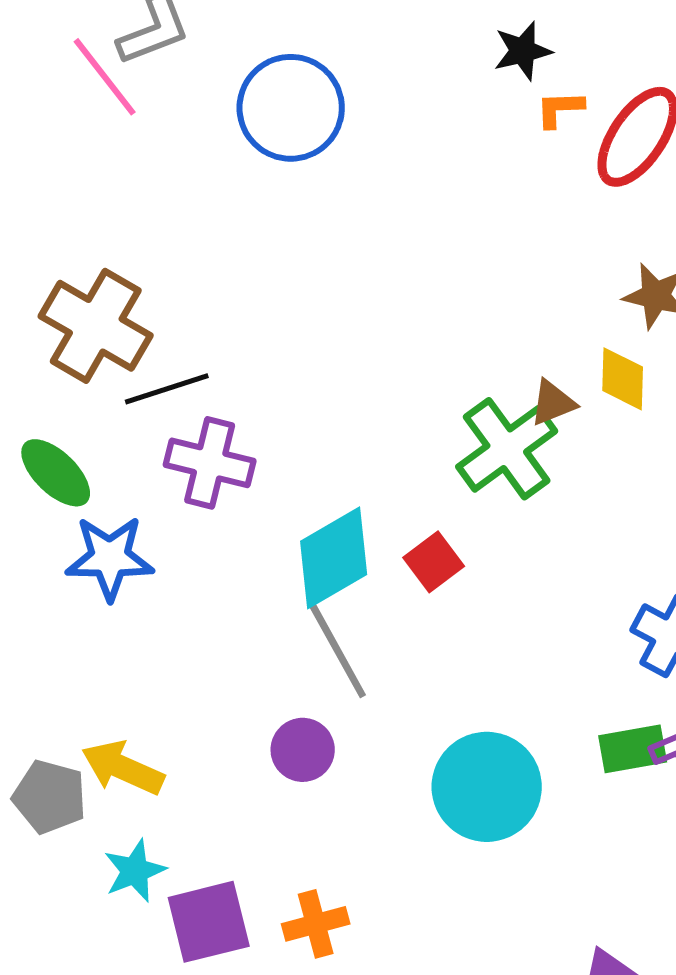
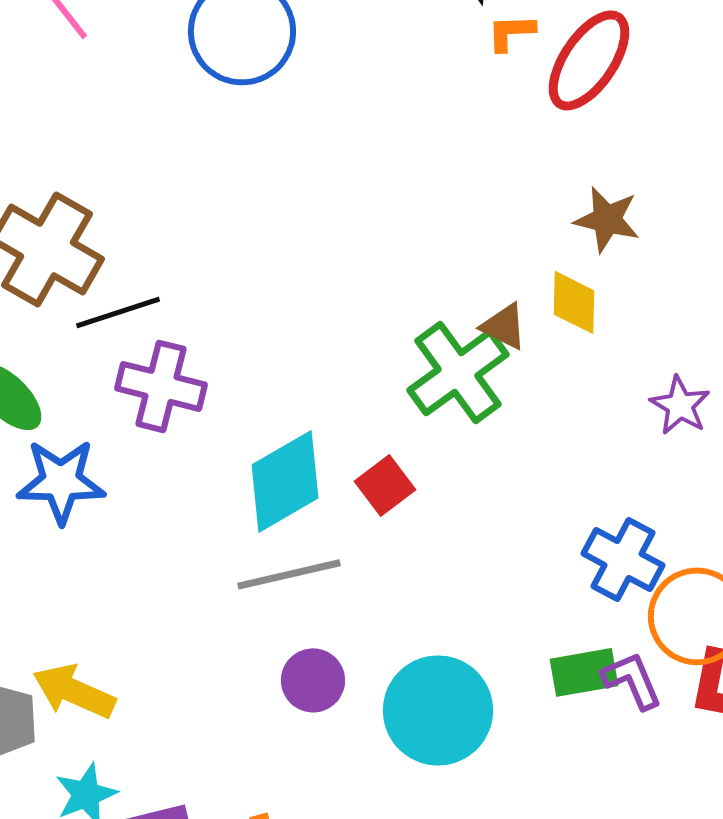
brown triangle: (553, 403) -> (504, 326), turned 48
gray line: (338, 651) -> (289, 574), turned -74
purple circle: (303, 750) -> (313, 680), moved

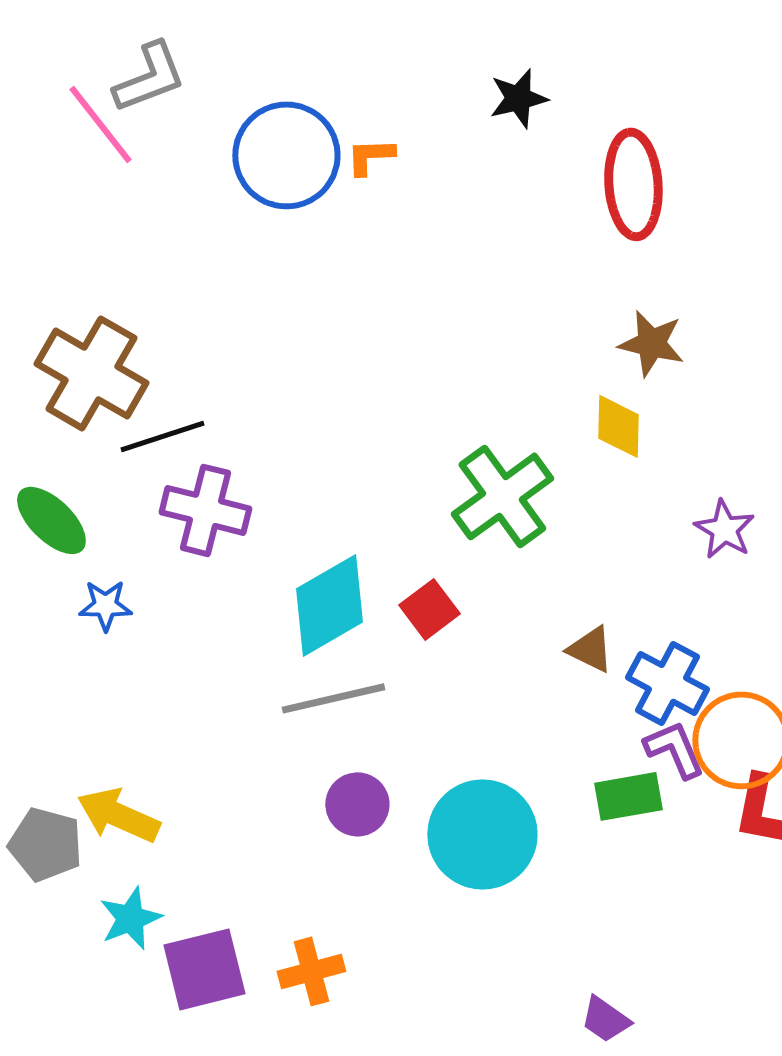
orange L-shape: (511, 32) -> (370, 156), moved
red ellipse: (589, 60) -> (633, 184), turned -38
brown triangle: (504, 326) -> (590, 649), moved
blue star: (61, 481) -> (105, 605), size x0.6
purple L-shape: (632, 680) -> (674, 749), moved

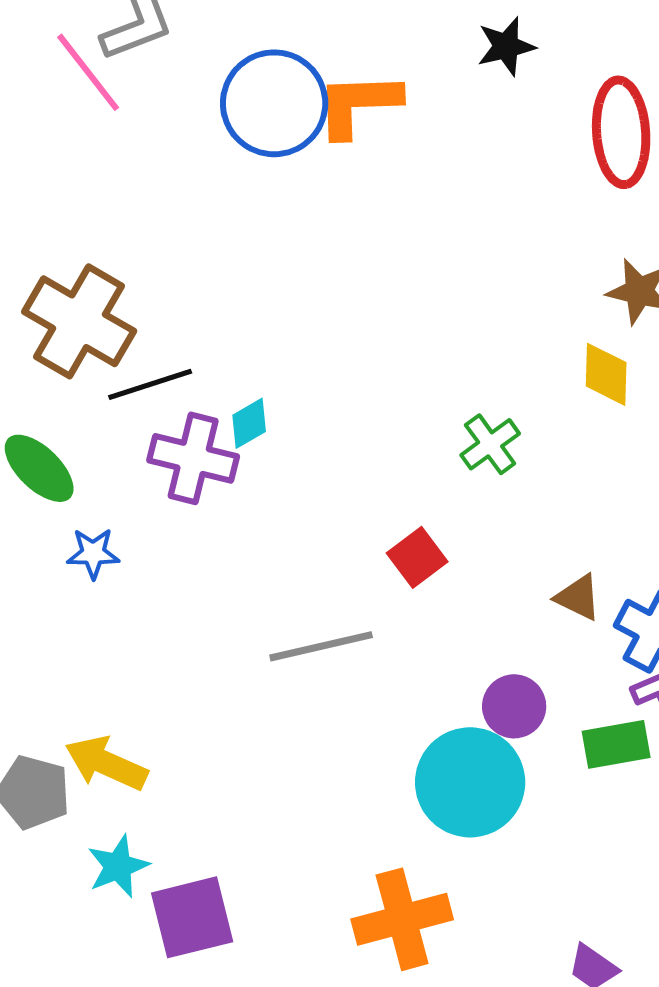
orange L-shape: (370, 156) -> (358, 104), size x1.8
green cross: (502, 496) -> (490, 444), size x0.6
cyan diamond: (329, 605) -> (249, 423), moved, size x0.5
purple circle: (357, 804) -> (514, 706), moved
orange cross: (311, 971) -> (402, 919), moved, size x1.5

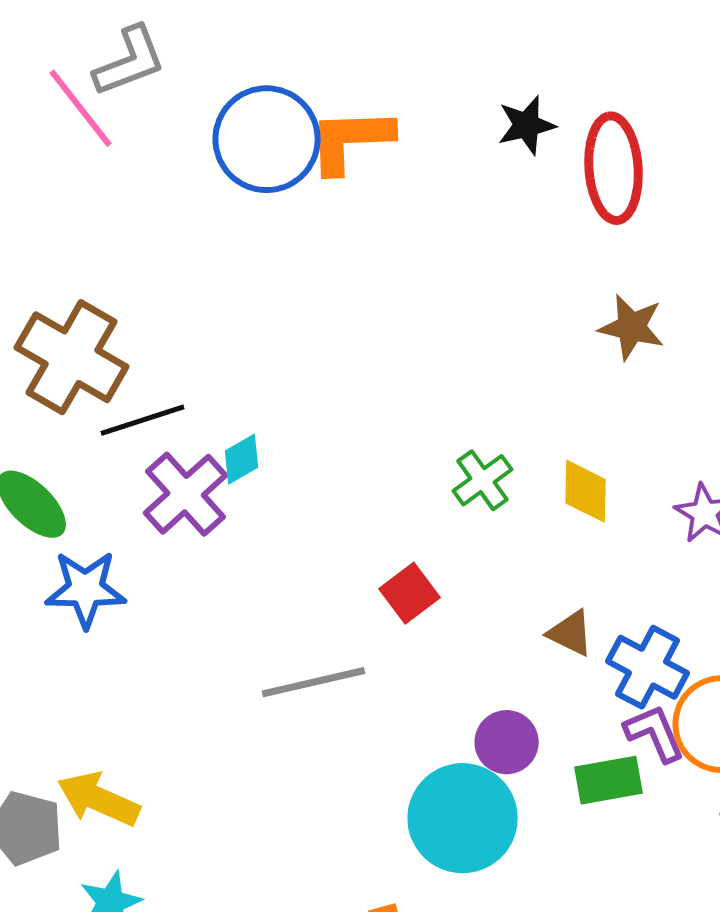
black star: (506, 46) -> (527, 125), moved
yellow diamond: (606, 374) -> (586, 491), moved
purple cross: (193, 458) -> (186, 494), turned 34
blue star: (93, 553) -> (86, 589), size x1.5

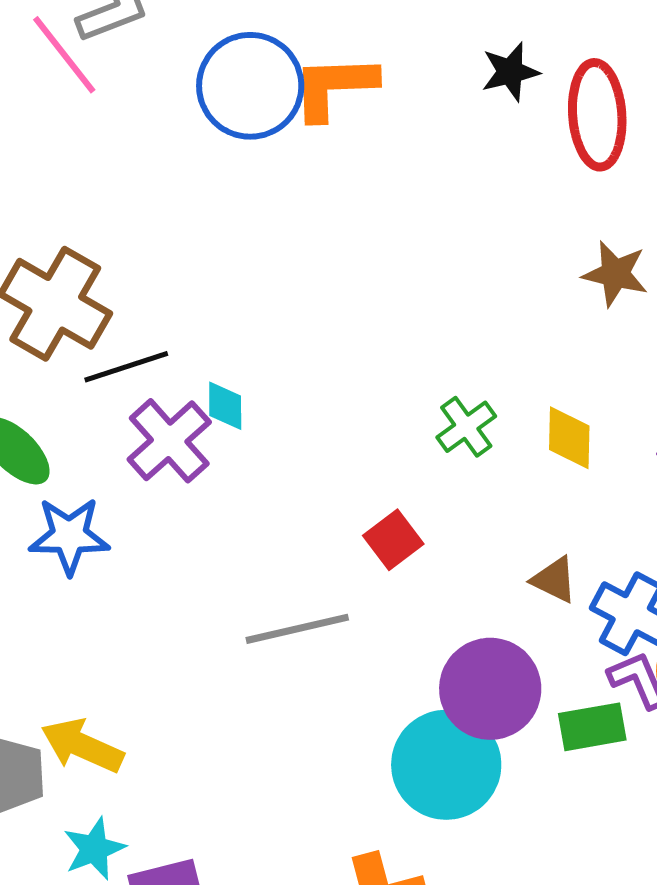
cyan diamond: (242, 459) -> (225, 406), turned -60
purple circle: (507, 742) -> (490, 689), size x1.6

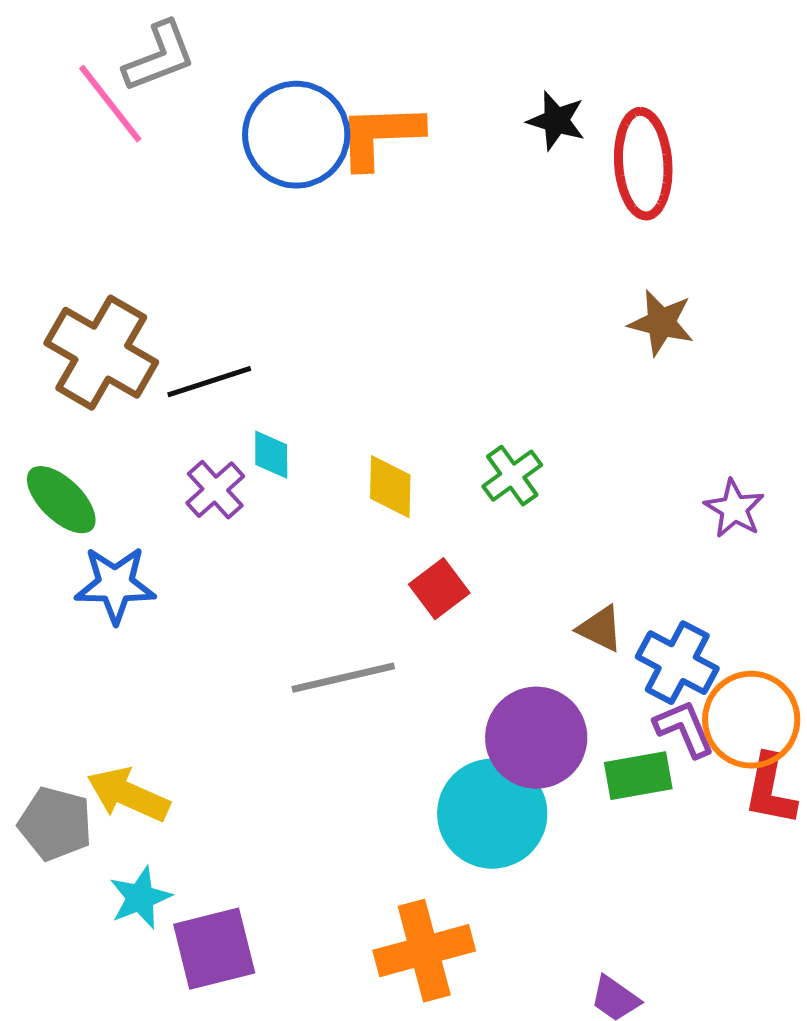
black star: (510, 72) -> (556, 121), turned 30
black line: (126, 367) -> (209, 382), moved
yellow diamond: (569, 438) -> (390, 487), moved
purple cross: (169, 441) -> (215, 490), size x0.7

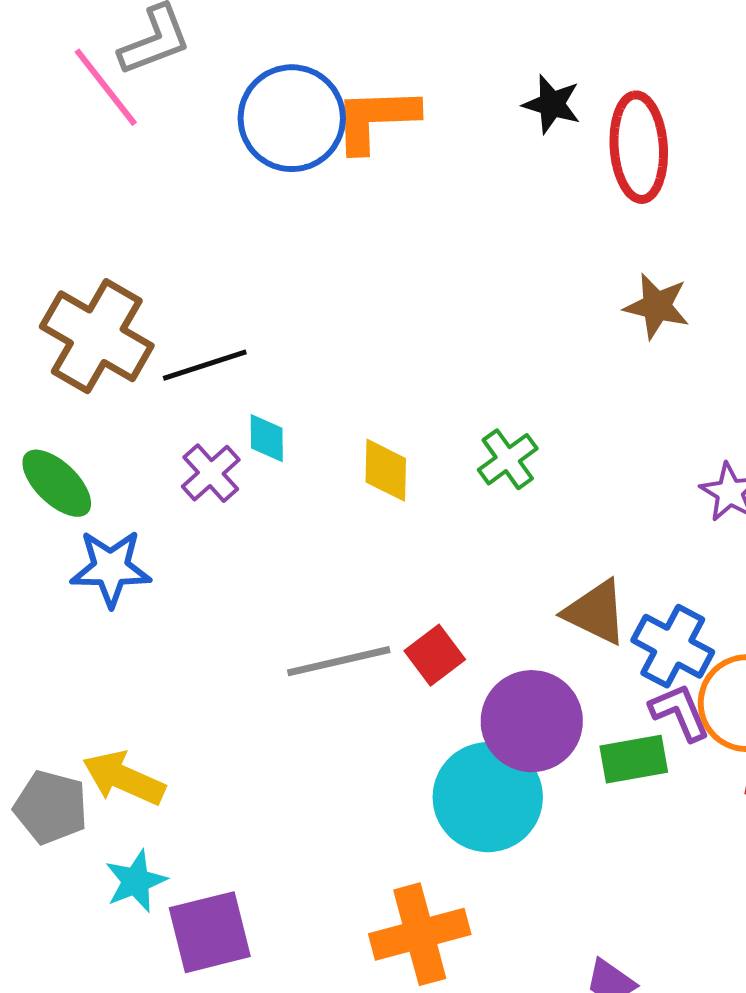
red square: (439, 589) -> (435, 655), moved
brown triangle: (600, 629) -> (596, 612), size x1.4

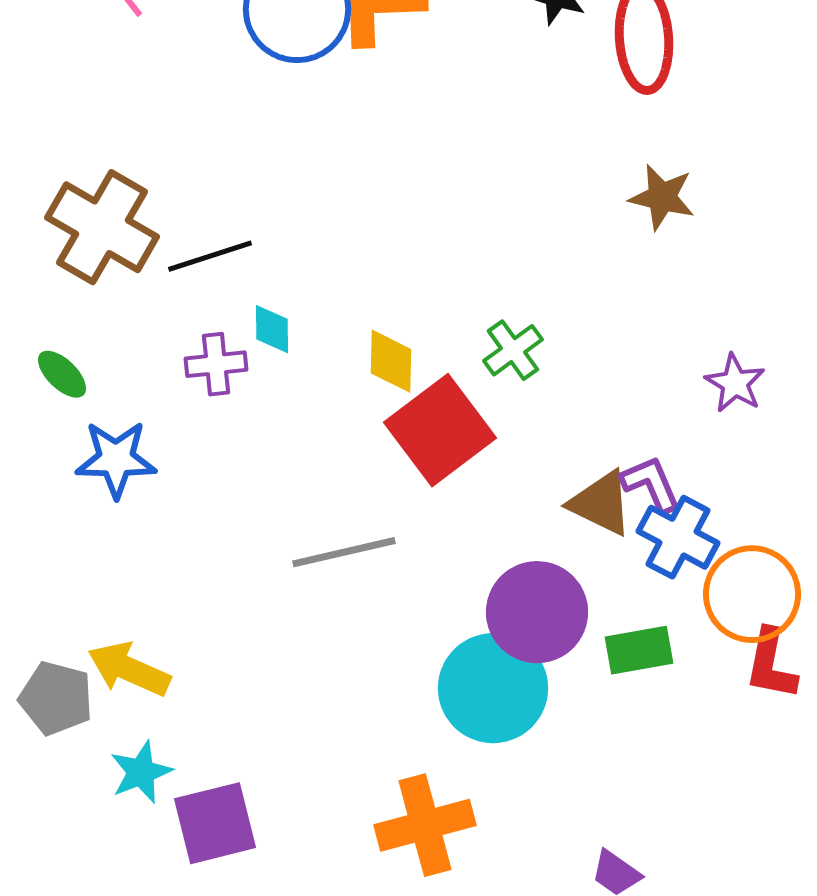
purple cross: (211, 473) -> (216, 364), turned 36
green ellipse: (57, 483) -> (62, 374), size x0.7
red square: (435, 655) -> (440, 430), moved, size x1.8
purple L-shape: (680, 712) -> (651, 484), moved

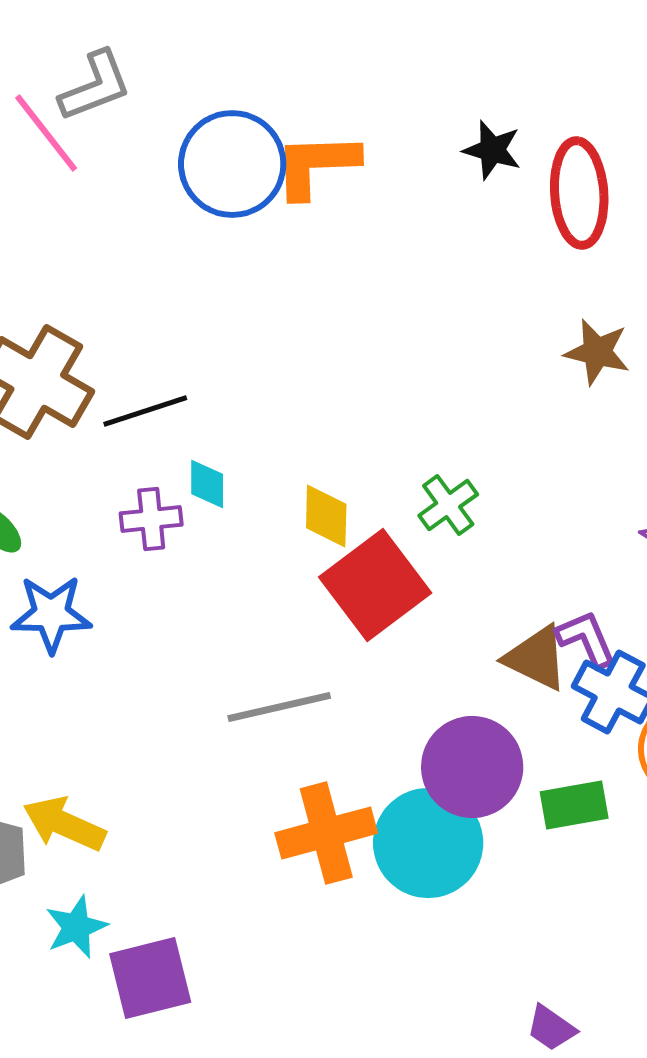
orange cross: (425, 825) -> (326, 833), moved

